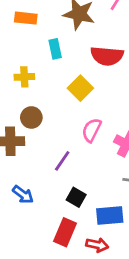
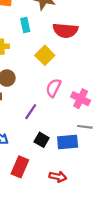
blue rectangle: (110, 215) -> (68, 142), moved
red rectangle: (65, 232) -> (20, 167), moved

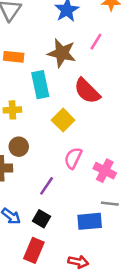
cyan rectangle: (25, 25) -> (40, 85), size x1.5
red semicircle: (65, 30) -> (87, 91), turned 40
black square: (42, 140) -> (41, 219), moved

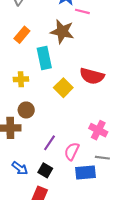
pink line: (96, 42) -> (82, 11), moved, turned 72
orange rectangle: (14, 57) -> (22, 35), turned -56
red semicircle: (87, 91) -> (92, 76), moved, turned -30
pink semicircle: (73, 158) -> (72, 151), moved

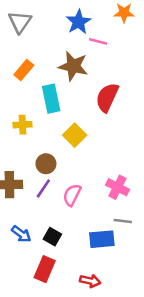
red semicircle: (92, 76) -> (107, 97), moved, turned 100
brown circle: (26, 110) -> (46, 164), moved
purple line: (49, 143) -> (43, 188), moved
pink semicircle: (72, 151) -> (72, 195), moved

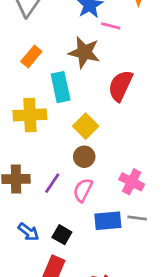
yellow cross: (23, 125) -> (30, 115), size x1.6
brown circle: (46, 164) -> (84, 157), moved
blue rectangle: (102, 239) -> (108, 221), moved

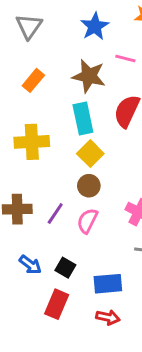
pink line: (111, 26) -> (125, 58), moved
cyan rectangle: (61, 87) -> (83, 118), moved
blue rectangle: (108, 221) -> (108, 284), moved

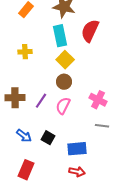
yellow cross: (32, 142) -> (25, 52), size x0.6
red rectangle: (57, 304) -> (26, 170), moved

